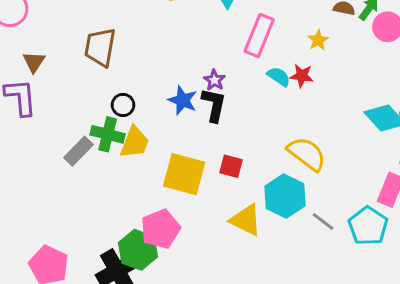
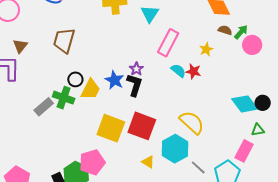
yellow trapezoid: (135, 142) -> (91, 89), moved
red square: (231, 166) -> (142, 126), size x1.8
yellow triangle: (246, 220) -> (148, 162), size x0.6

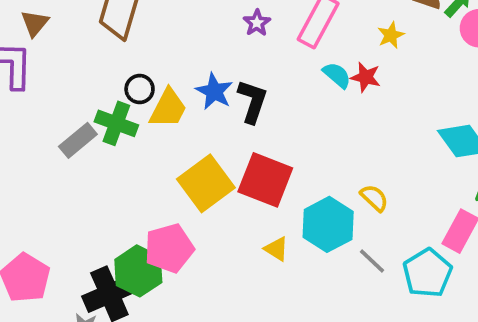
purple star: (136, 69) -> (257, 23), moved
yellow semicircle: (192, 122) -> (374, 198), moved, size x0.6
yellow square: (111, 128) -> (206, 183), turned 32

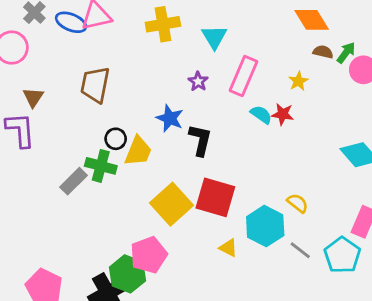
blue star: (214, 91) -> (170, 118), moved

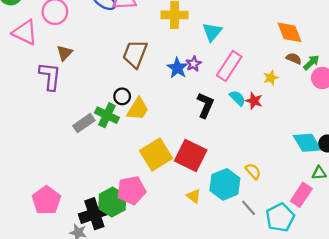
brown trapezoid: (95, 85) -> (135, 54), moved
blue star: (170, 118) -> (177, 68), moved
black L-shape: (200, 140) -> (205, 105), moved

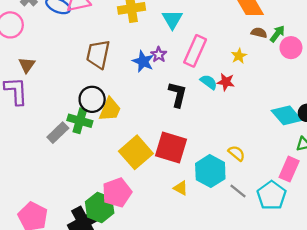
black circle: (122, 96) -> (92, 99), size x1.5

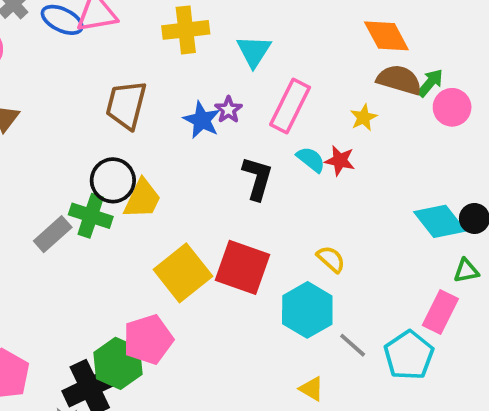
brown semicircle: (259, 33) -> (399, 80), size x1.6
yellow semicircle: (237, 153) -> (331, 259), moved
yellow triangle: (181, 188) -> (311, 389), moved

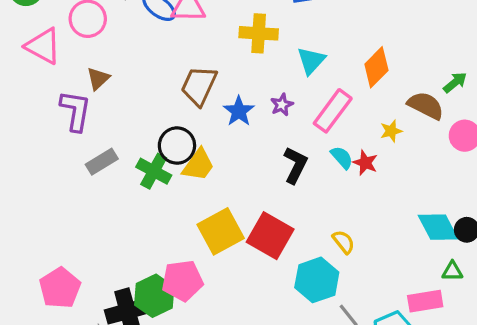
orange diamond: (386, 36) -> (376, 67), moved, turned 63
green arrow: (430, 83) -> (455, 82), moved
blue star: (202, 120) -> (239, 111), moved
gray rectangle: (53, 234) -> (102, 162), moved
pink rectangle: (440, 312) -> (425, 301), turned 44

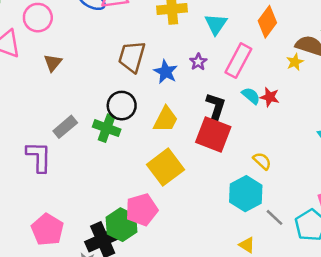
purple L-shape: (75, 111) -> (39, 157), moved
yellow star: (391, 131) -> (295, 62), moved
yellow trapezoid: (198, 165) -> (166, 119), moved
red square: (270, 236) -> (213, 135), moved

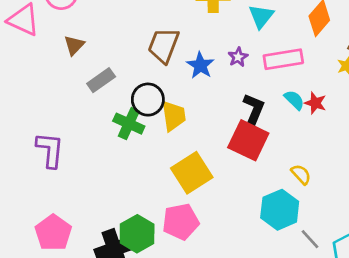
pink rectangle: (238, 61) -> (283, 59), turned 48
yellow trapezoid: (166, 119) -> (174, 116), moved, turned -40
gray rectangle: (65, 127) -> (101, 80), moved
pink pentagon: (142, 210) -> (181, 222), moved

